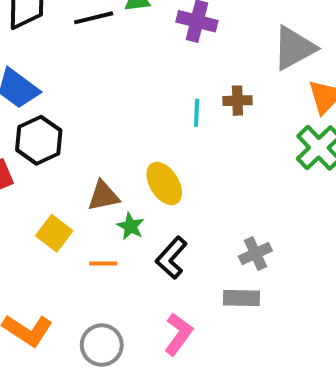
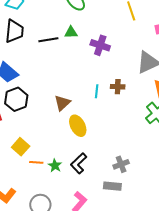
brown triangle: (103, 196) -> (62, 103), moved, turned -36
green star: (130, 226) -> (55, 166), moved
orange line: (103, 264) -> (36, 162), moved

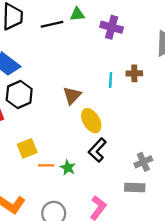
yellow square: (21, 147) -> (27, 148), turned 30
black L-shape: (79, 163) -> (97, 150), moved

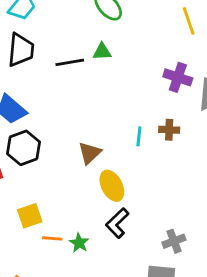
purple cross: (112, 27) -> (178, 77), moved

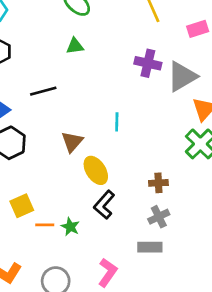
black line: (70, 62) -> (43, 91), moved
brown cross: (169, 130) -> (158, 183), moved

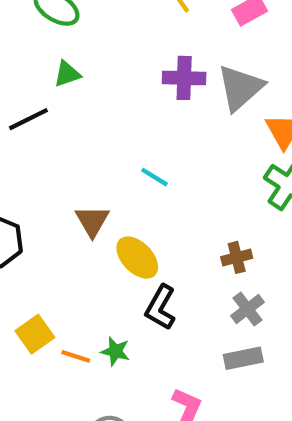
black line: (43, 91) -> (28, 119), moved
cyan line: (117, 122) -> (154, 177), turned -48
orange line: (45, 225) -> (76, 356), turned 30

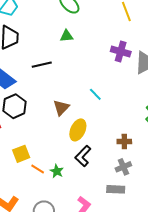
black line: (28, 119) -> (42, 65), moved
yellow ellipse: (137, 258) -> (78, 130), turned 55

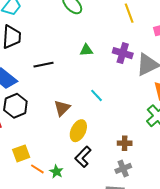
green triangle: (67, 36) -> (86, 50), moved

